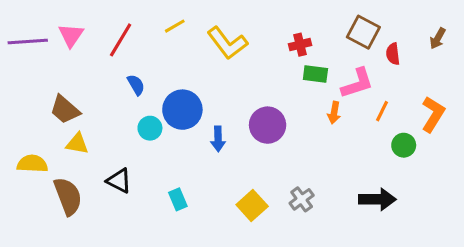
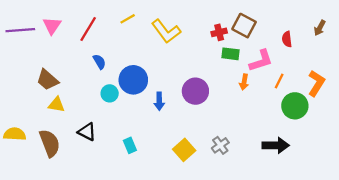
brown square: (363, 32) -> (244, 26), moved
green circle: (404, 145) -> (295, 106), size x1.5
yellow semicircle: (32, 164) -> (15, 134), moved

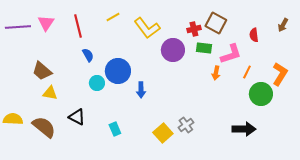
red line: (88, 29) -> (78, 26), turned -45
purple circle: (195, 91) -> (173, 50), moved
brown semicircle: (50, 143) -> (44, 127), turned -30
gray cross: (220, 145) -> (186, 125), moved

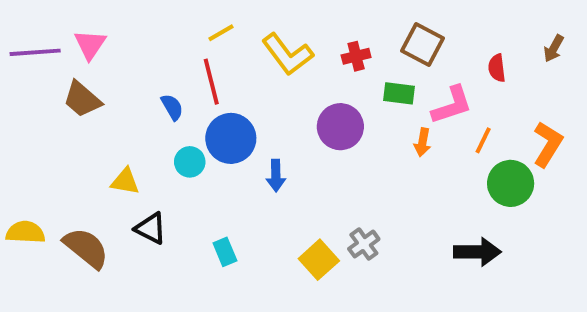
red line: (78, 26) -> (211, 82), moved
red cross: (194, 29) -> (356, 56), moved
purple circle: (173, 50) -> (340, 127), moved
brown trapezoid: (42, 71) -> (82, 99), moved
yellow triangle: (50, 93) -> (125, 181), moved

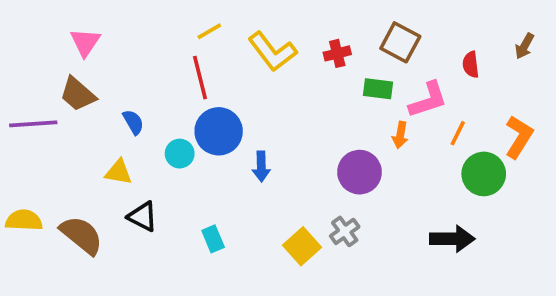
purple line: (35, 52) -> (33, 124), moved
blue semicircle: (172, 107) -> (133, 122), moved
purple circle: (340, 127) -> (359, 172), moved

